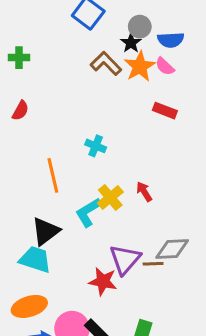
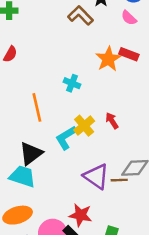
orange star: (140, 66) -> (108, 59), moved
purple triangle: (125, 259) -> (96, 176), turned -36
red star: (103, 281) -> (80, 215), moved

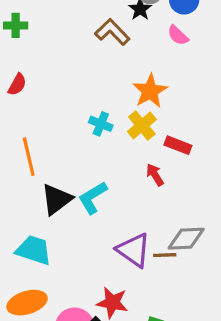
red rectangle: (129, 54) -> (178, 145), moved
orange line: (37, 107) -> (29, 157), moved
yellow cross: (84, 126) -> (142, 125), moved
black triangle: (31, 153) -> (57, 199), moved

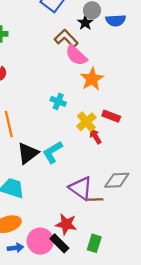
pink semicircle: (178, 35) -> (76, 55), moved, size x1.5
yellow cross: (142, 125) -> (86, 122), moved
brown line: (165, 255) -> (95, 199), moved

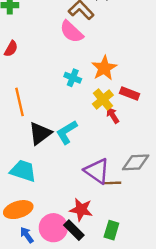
pink semicircle: (76, 55) -> (71, 32), moved
orange star: (92, 79) -> (104, 68), moved
blue arrow: (15, 248) -> (27, 235), turned -119

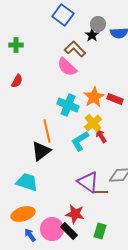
cyan cross: (73, 78) -> (68, 105), size x1.5
red rectangle: (130, 93) -> (115, 99), moved
orange line: (19, 102) -> (47, 131), moved
cyan L-shape: (67, 132) -> (80, 141), moved

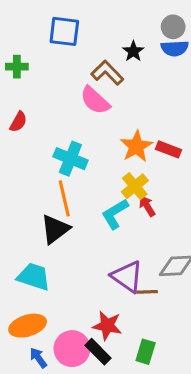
blue square: (63, 15) -> (64, 31), moved, turned -30
gray circle: (98, 24) -> (173, 27), moved
cyan cross: (68, 105) -> (70, 159), moved

